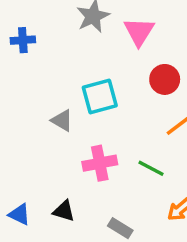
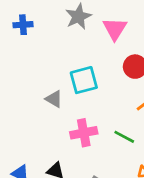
blue cross: (23, 40) -> (23, 25), moved

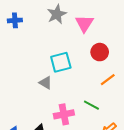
gray triangle: (54, 99) -> (46, 83), moved
pink cross: (84, 133) -> (64, 114), moved

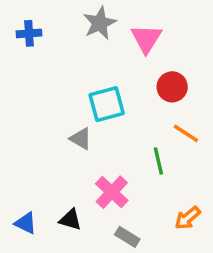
orange line: (108, 80) -> (186, 133), turned 70
green line: (91, 105) -> (158, 161), moved, turned 49
pink cross: (64, 114) -> (112, 192), turned -36

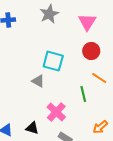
pink triangle: (146, 39) -> (87, 22), moved
cyan square: (107, 104) -> (53, 61), turned 30

